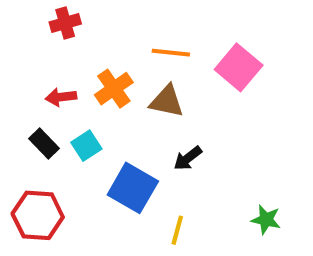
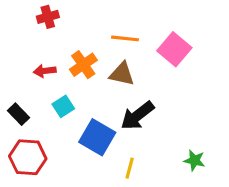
black rectangle: (44, 144) -> (19, 114), moved
black arrow: (188, 158) -> (137, 116), size x1.6

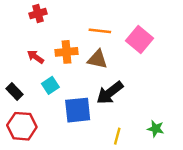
orange cross: (83, 65) -> (66, 52), turned 30
red arrow: (45, 71) -> (36, 57), turned 42
blue square: (97, 137) -> (78, 110), turned -36
yellow line: (130, 168) -> (117, 136), moved

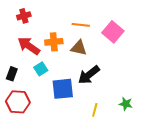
red cross: (38, 14) -> (24, 16), moved
red arrow: (36, 57) -> (29, 46), size x1.6
black rectangle: (15, 92) -> (12, 74), turned 64

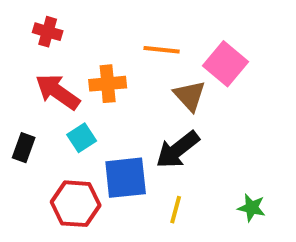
red cross: (24, 16) -> (48, 32), turned 32
brown triangle: (79, 48) -> (190, 96), moved, turned 36
red hexagon: (18, 102) -> (76, 204), moved
yellow line: (95, 110) -> (176, 210), moved

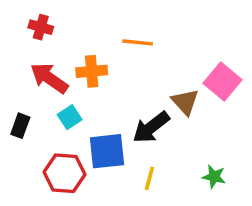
pink square: (226, 64) -> (223, 81), moved
brown triangle: (190, 96) -> (185, 102), moved

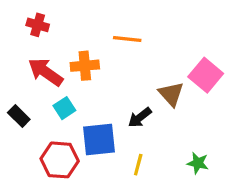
black rectangle: (20, 126) -> (19, 116), turned -65
black arrow: (151, 127) -> (140, 118), size x0.7

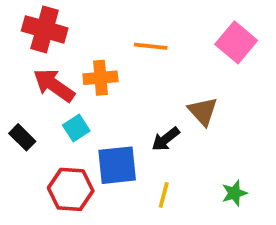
red cross: (38, 25) -> (45, 29), size x1.6
pink square: (206, 75) -> (236, 42), moved
green star: (198, 163) -> (234, 193), turned -30

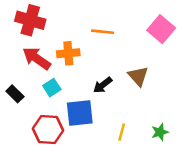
black arrow: (166, 139) -> (103, 85), moved
yellow line: (164, 195) -> (122, 132), moved

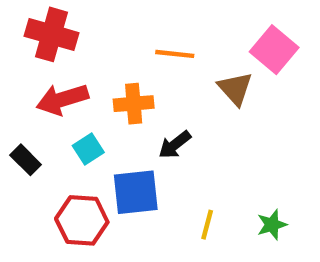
orange cross: (68, 53) -> (134, 104), moved
red arrow: (37, 58) -> (62, 99), turned -52
brown triangle: (138, 76) -> (235, 89), moved

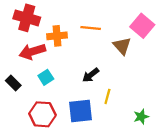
orange cross: (134, 104) -> (57, 36), moved
blue square: (136, 192) -> (81, 111), moved
yellow line: (207, 225) -> (107, 96), moved

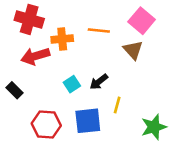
pink square: (142, 26) -> (142, 21), moved
cyan square: (46, 77) -> (72, 84), moved
green star: (141, 117) -> (154, 127), size x1.5

